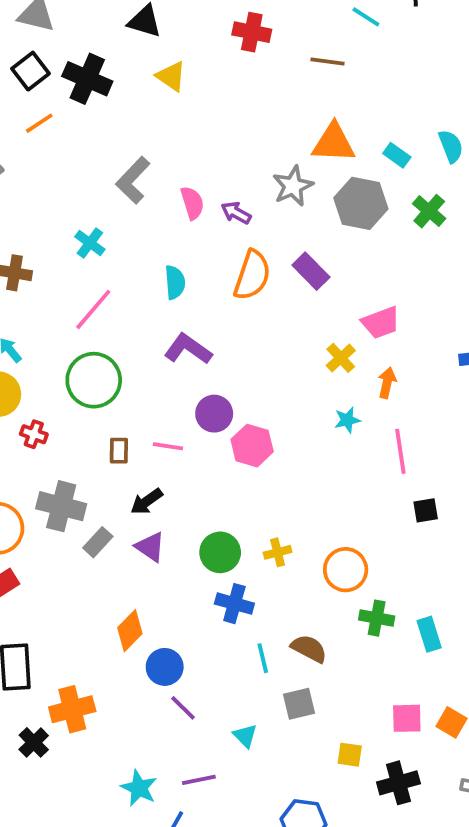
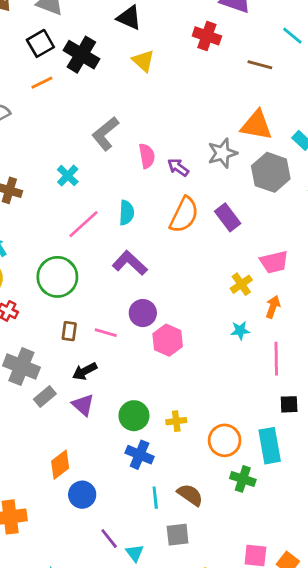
pink line: (93, 309) -> (83, 224), moved
cyan rectangle: (429, 634) -> (270, 446), moved, size x1.4
purple line: (183, 708) -> (109, 539), moved

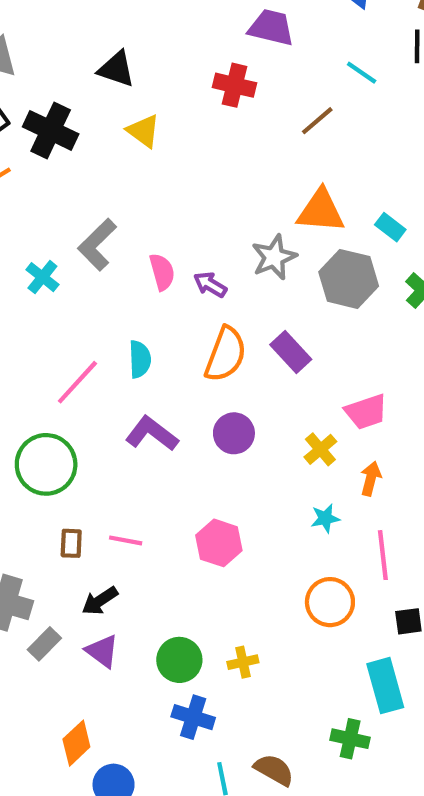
brown line: (260, 65) -> (317, 121), turned -50
cyan cross: (68, 176) -> (42, 277), moved
purple circle: (143, 313) -> (234, 433), moved
orange circle: (225, 440) -> (330, 602), moved

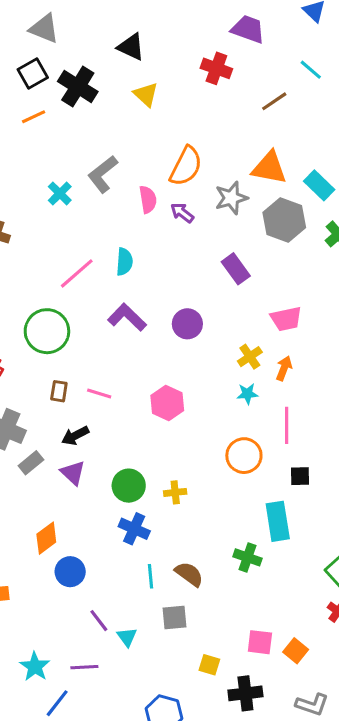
cyan rectangle: (390, 227) -> (319, 185), size x1.4
orange semicircle: (226, 354) -> (186, 166), moved
yellow cross: (320, 449) -> (250, 357), moved

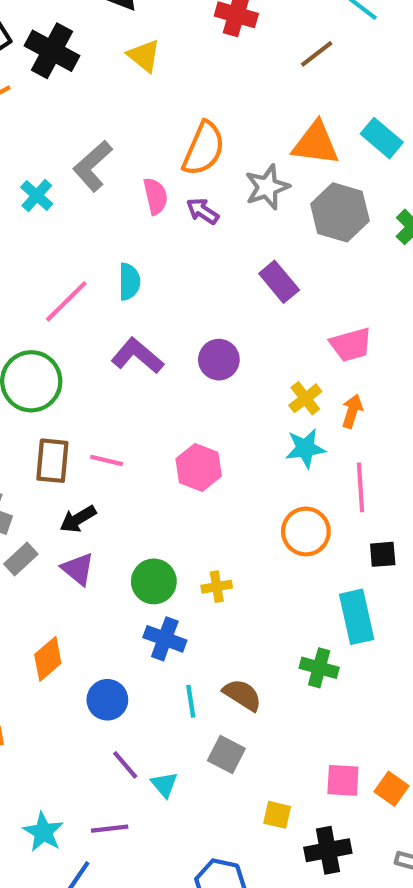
cyan rectangle: (319, 185) -> (382, 138), moved
brown rectangle: (59, 391) -> (52, 461), size x1.5
cyan star: (247, 394) -> (305, 448), size x1.4
blue circle: (70, 572) -> (107, 700), moved
gray square: (174, 618) -> (226, 755), turned 36

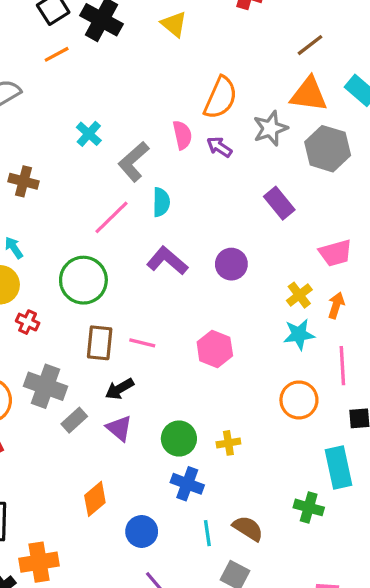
brown line: (317, 54) -> (310, 45), moved
gray L-shape: (93, 166) -> (134, 162), moved

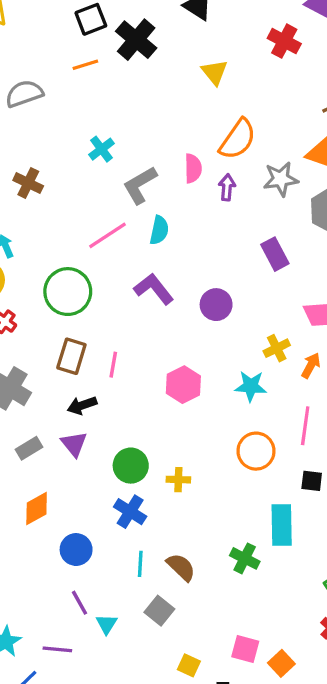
yellow triangle: (174, 24) -> (215, 72), moved
purple arrow: (219, 147) -> (227, 187), turned 50
cyan star: (299, 334) -> (251, 386), moved
pink line: (142, 343) -> (113, 365), turned 75
gray rectangle: (74, 420) -> (29, 448), moved

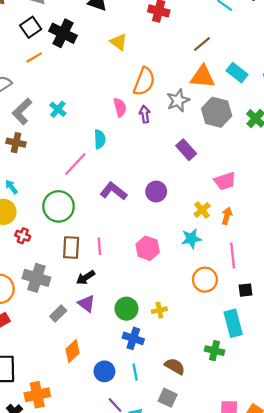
gray L-shape: (140, 185) -> (22, 111), moved
cyan semicircle: (159, 230) -> (100, 139), moved
cyan line: (140, 564) -> (135, 372), moved

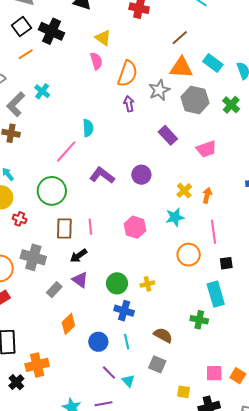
pink semicircle: (120, 107) -> (96, 61), moved
cyan cross: (58, 109) -> (42, 91), moved
pink trapezoid: (225, 181) -> (206, 149), moved

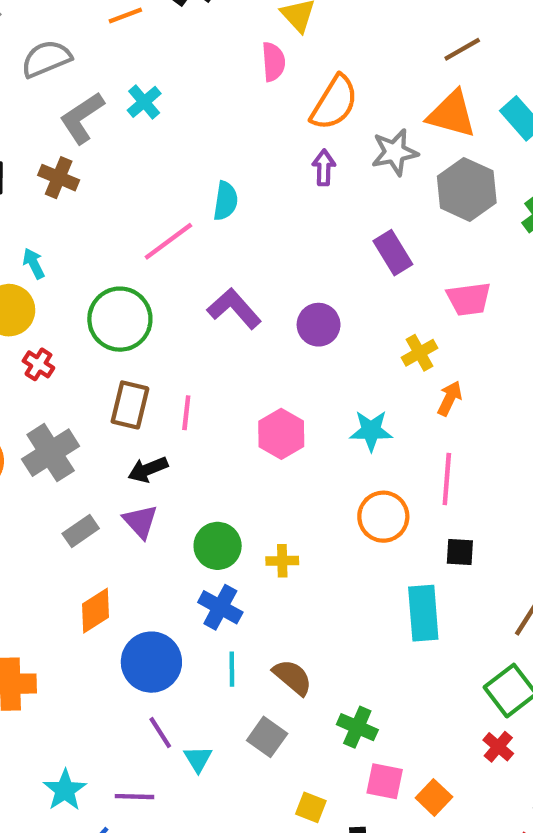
yellow cross: (184, 191) -> (420, 353), moved
gray cross: (33, 257) -> (51, 453), turned 30
green cross: (199, 320) -> (357, 727), moved
blue circle: (98, 342) -> (151, 662), size x1.4
cyan line: (127, 342) -> (232, 669), moved

